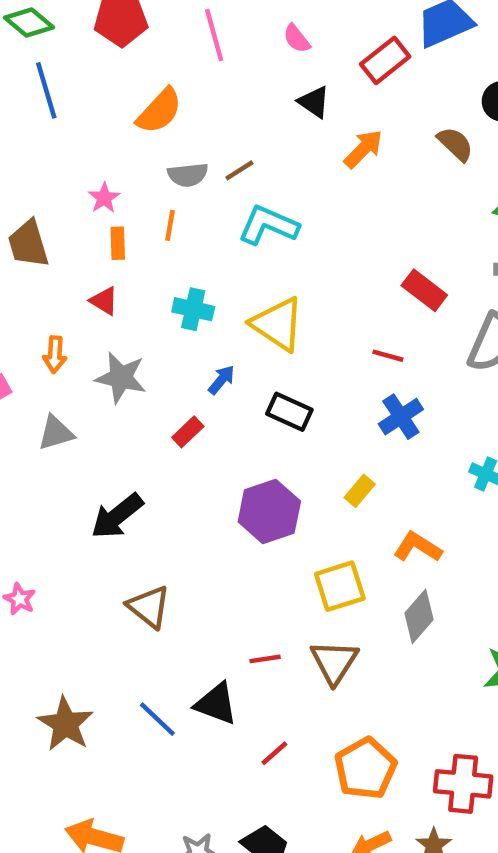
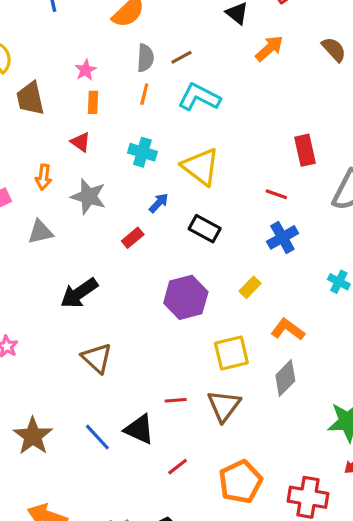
gray semicircle: (188, 175) -> (145, 58), turned -84
orange line: (170, 225) -> (144, 94), moved
red rectangle: (424, 290) -> (305, 150), turned 36

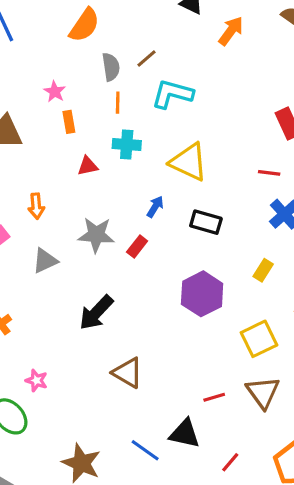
red triangle: (81, 142) -> (88, 166), moved, turned -35
cyan cross: (142, 152) -> (127, 145), moved
gray star: (89, 196) -> (96, 235), moved

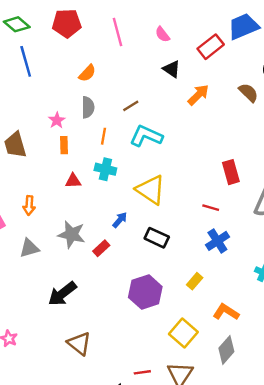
orange semicircle: (84, 25) -> (87, 73), size x0.7
gray semicircle: (111, 67) -> (88, 107), moved
yellow square: (259, 339) -> (183, 333), turned -32

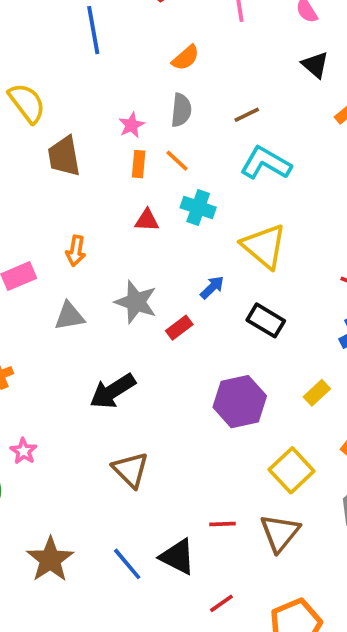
orange line: (103, 136) -> (177, 161), moved, turned -63

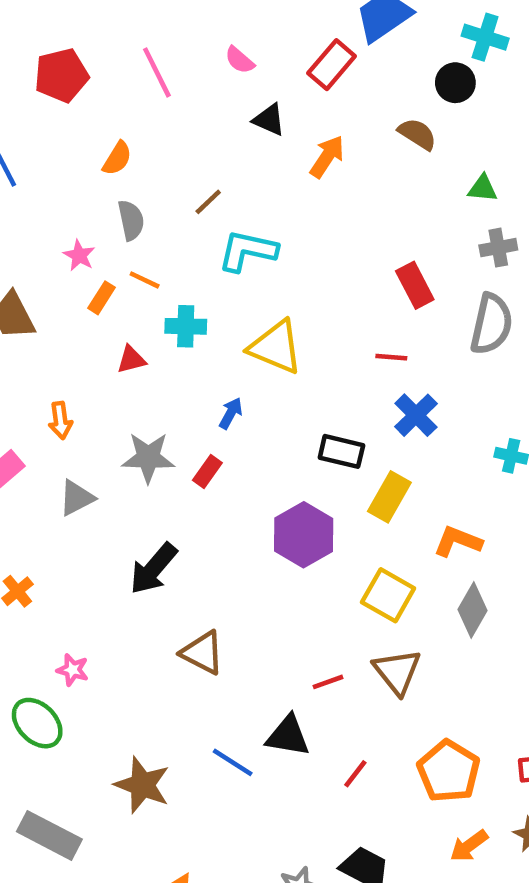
orange rectangle: (139, 164) -> (101, 298), turned 45
black rectangle: (266, 320) -> (341, 451), moved
yellow rectangle: (317, 393) -> (389, 497), size x1.5

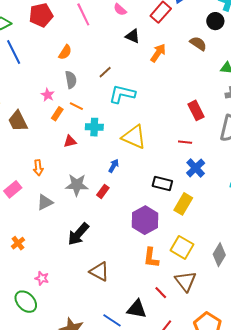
orange L-shape: (458, 541) -> (151, 258), moved, turned -105
red line: (328, 682) -> (161, 293), moved, turned 64

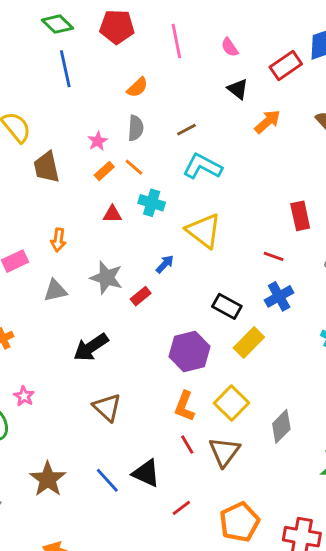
red line: (161, 293) -> (187, 445), moved

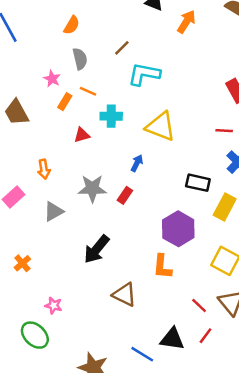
orange L-shape: (185, 406) -> (162, 267), moved
red line: (181, 508) -> (206, 336), moved

